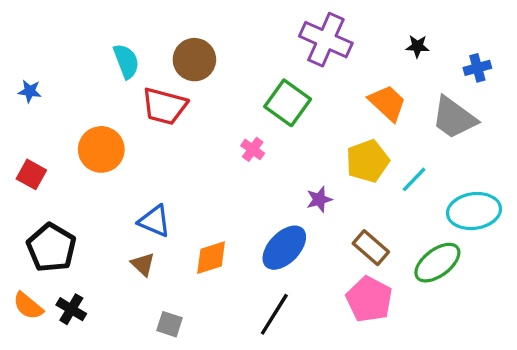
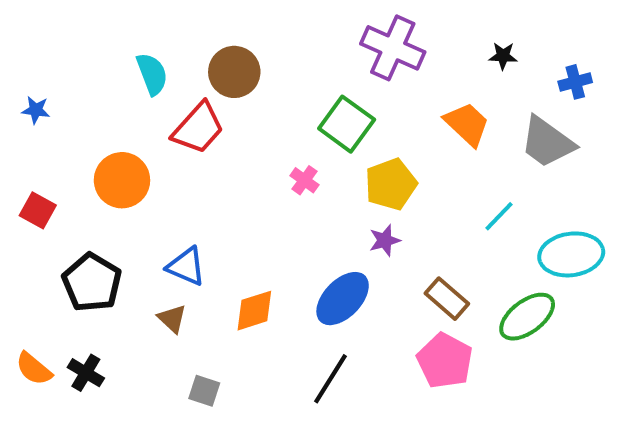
red trapezoid: (164, 106) -> (198, 128), turned -63
yellow pentagon: (367, 161) -> (391, 184), moved
black pentagon: (51, 248) -> (92, 282), moved

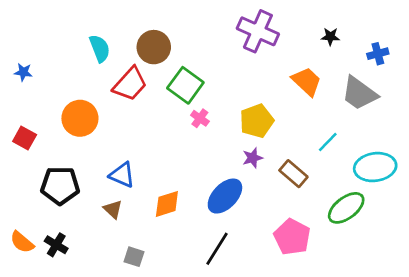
green square: (347, 124) -> (185, 85), moved
black pentagon: (92, 282) -> (60, 185), turned -30
brown rectangle: (447, 299) -> (293, 174), moved

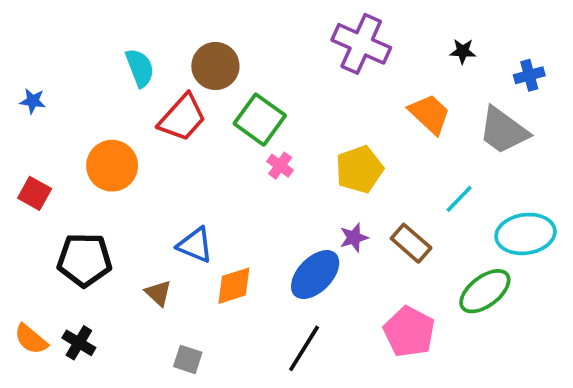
purple star: (253, 158) -> (354, 238), moved
blue triangle: (122, 175) -> (195, 245), moved

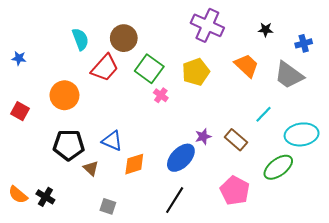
yellow pentagon: (359, 169) -> (196, 72), moved
black pentagon: (84, 260) -> (69, 145), moved

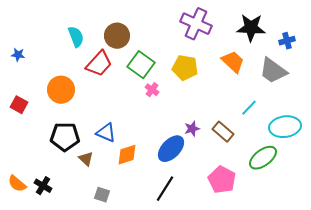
black star: (266, 30) -> (251, 28), size x2.0
yellow pentagon: (196, 72) -> (185, 68), turned 30

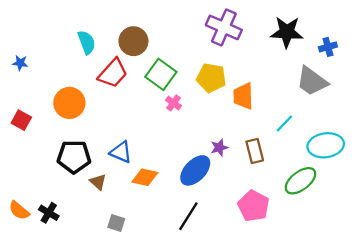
orange trapezoid: (233, 62) -> (243, 96), moved, turned -135
brown rectangle: (223, 132) -> (255, 151), turned 35
orange diamond: (127, 155) -> (145, 177), turned 30

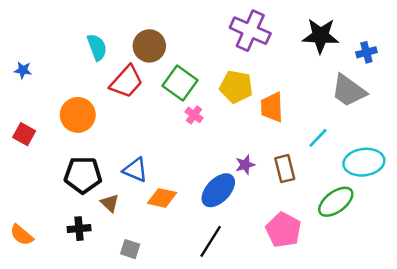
black cross: (49, 213) -> (79, 229), moved, turned -36

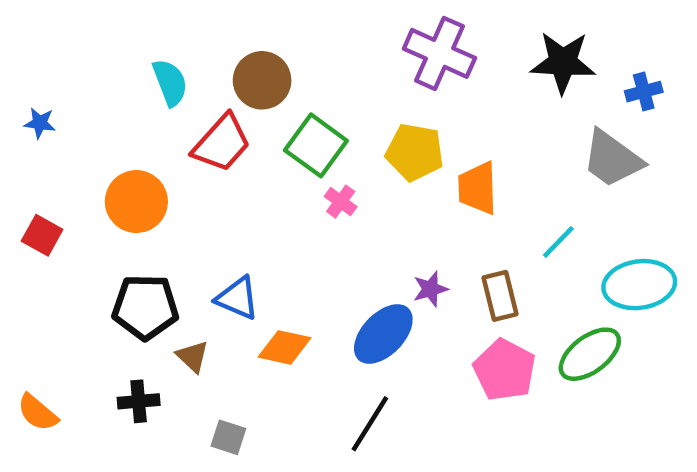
pink pentagon: (283, 230) -> (505, 370), moved

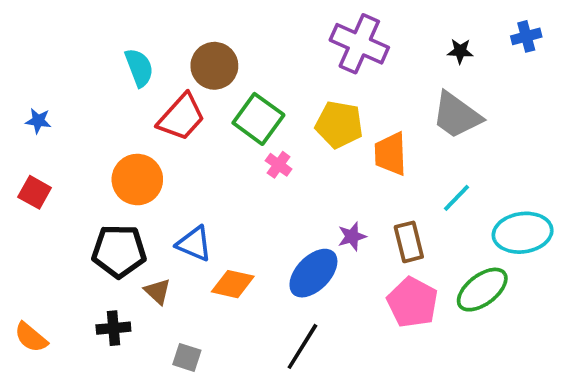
black star: (563, 62) -> (460, 51), size x0.5
blue cross: (644, 92) -> (526, 36), moved
blue star: (40, 123) -> (38, 121), moved
gray trapezoid: (612, 159) -> (457, 115), moved
orange circle: (136, 202) -> (137, 180), moved

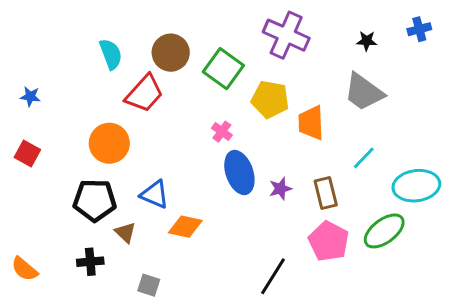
green square: (258, 119) -> (223, 69), moved
blue ellipse: (313, 273) -> (239, 172), moved, turned -63
black line: (302, 346) -> (273, 276), moved

